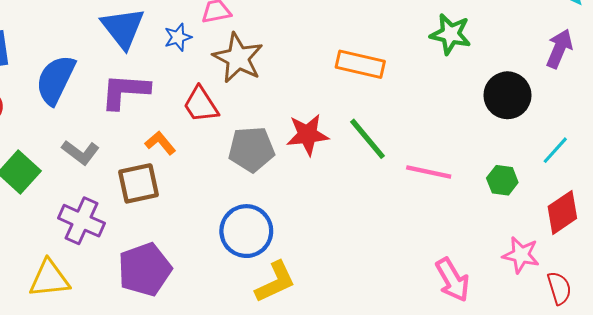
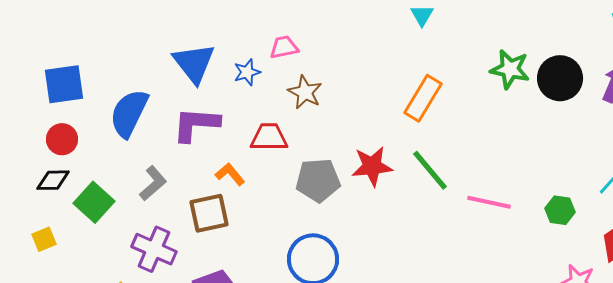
brown star: (238, 58) -> (305, 92), size x0.7
orange rectangle: (360, 64) -> (423, 98), turned -72
black circle: (507, 95) -> (560, 78), moved
red trapezoid: (201, 105) -> (269, 137), turned 123
gray L-shape: (80, 152) -> (153, 183), turned -78

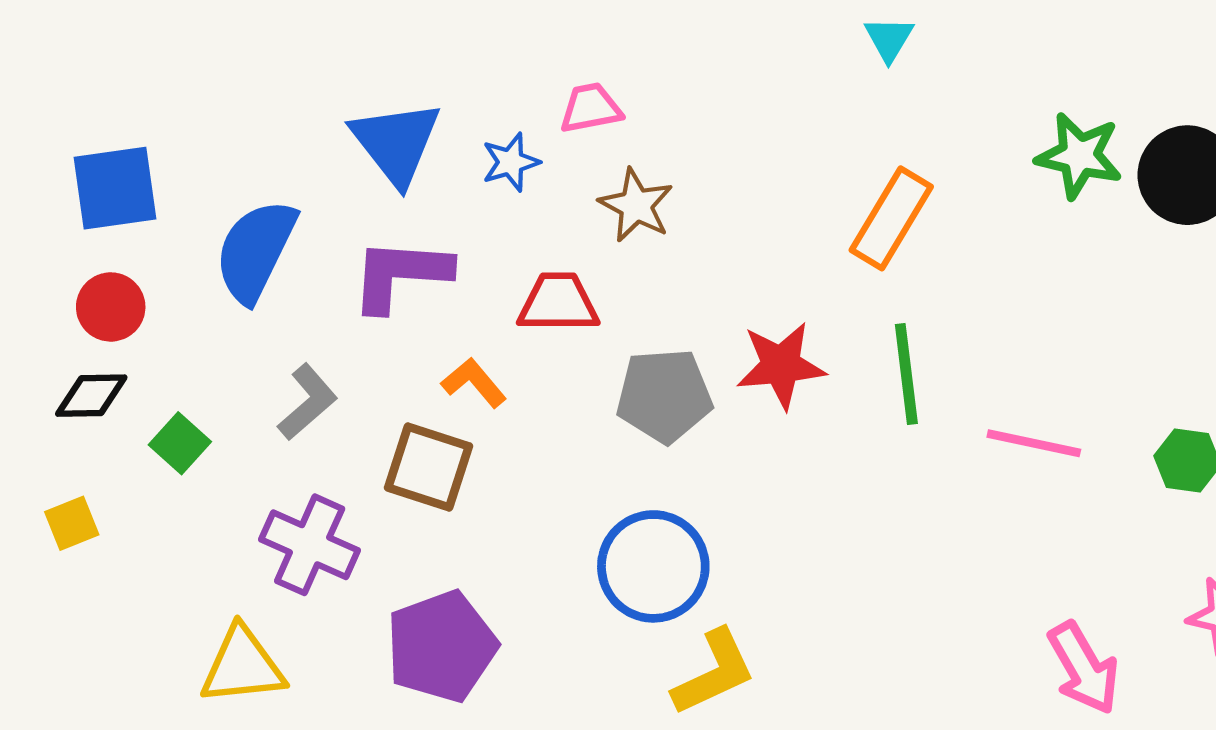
green line: (430, 170) -> (906, 374), turned 33
green square: (94, 202) -> (180, 443), size x0.7
brown square: (209, 213) -> (429, 467), turned 30

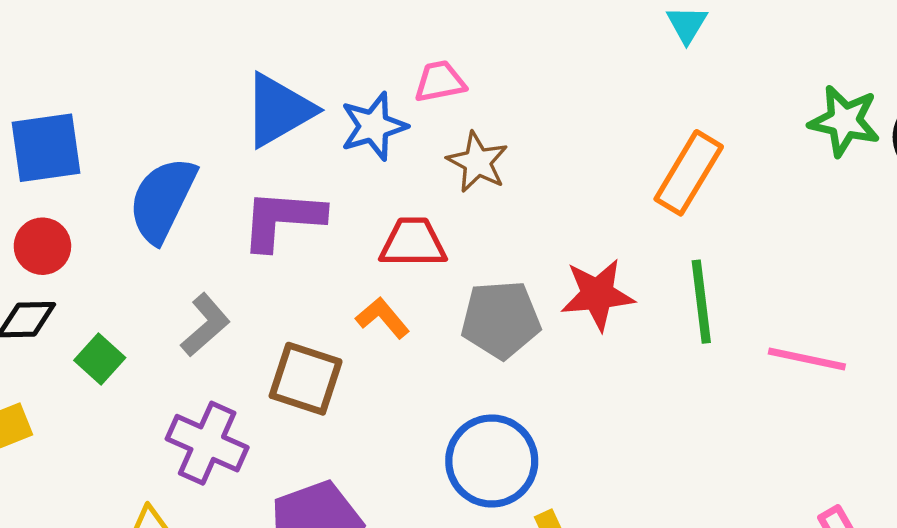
blue triangle: (396, 143) -> (279, 110), turned 38
blue star: (511, 162) -> (374, 126), size x1.4
orange L-shape: (474, 383) -> (383, 318), moved

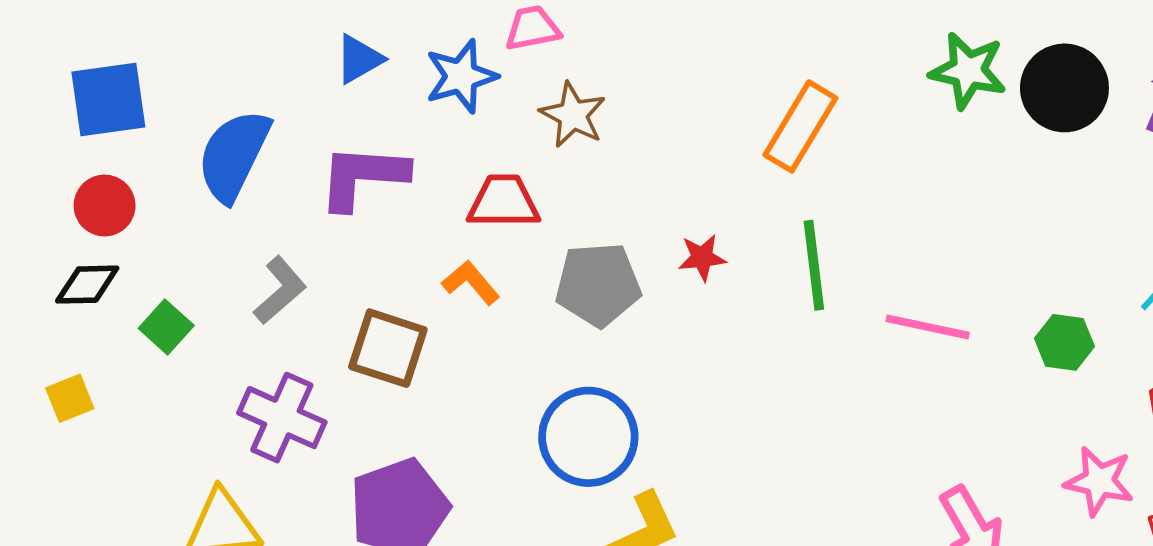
blue triangle: (279, 110) -> (359, 59), size x0.6
red star: (597, 295) -> (702, 258), size x0.6

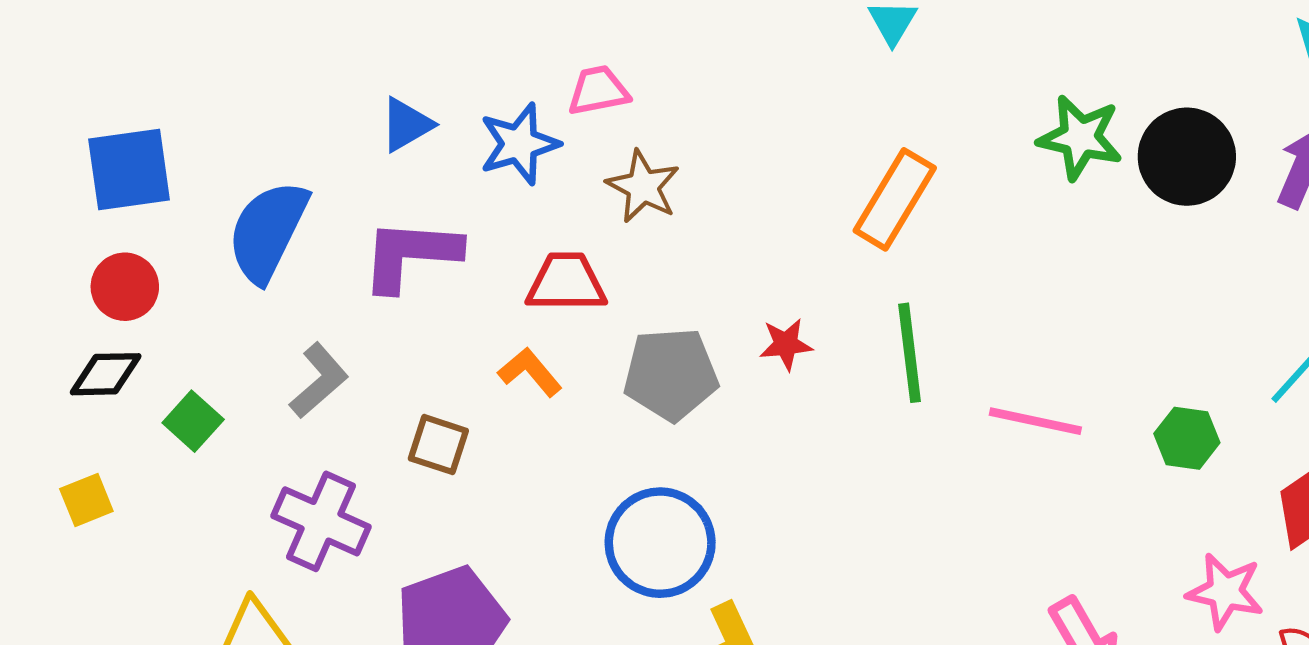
brown square: (388, 348) -> (438, 445), size x0.7

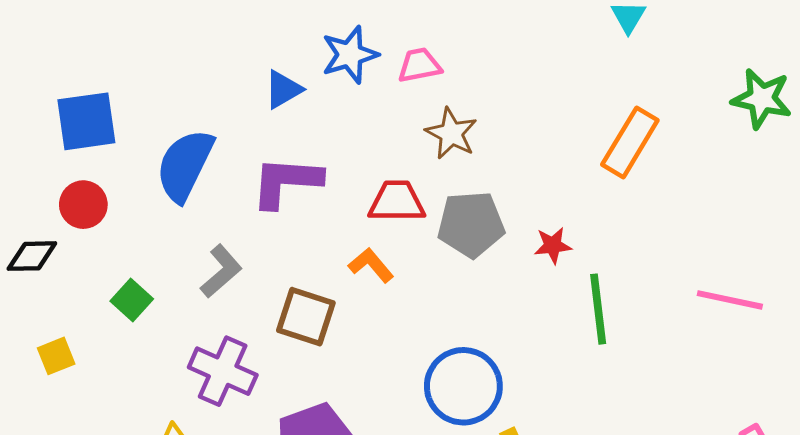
blue star: (519, 144) -> (350, 55), moved
green line: (910, 353) -> (598, 309), moved
black diamond: (106, 374) -> (32, 256), moved
gray pentagon: (671, 374) -> (471, 224), moved
brown square: (438, 445) -> (306, 317), size x1.4

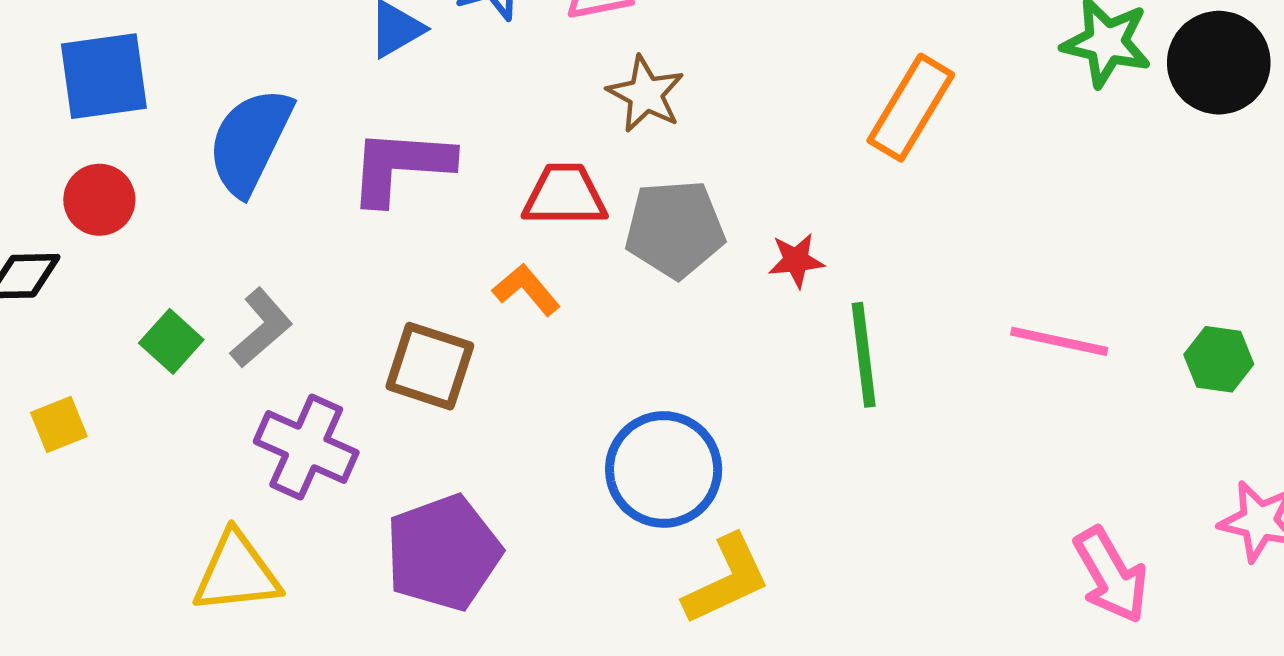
gray L-shape: (221, 271) -> (261, 328), moved

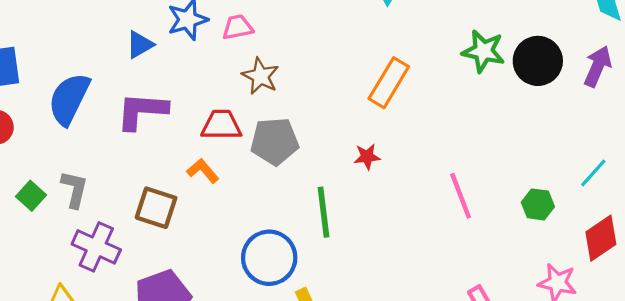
red star: (796, 260) -> (367, 157), moved
gray L-shape: (261, 328) -> (74, 189), turned -36
pink line: (1059, 341) -> (461, 196), turned 57
green line: (864, 355) -> (324, 212), moved

